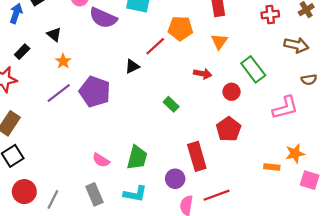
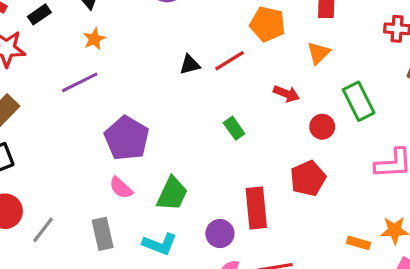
red line: (155, 46) -> (229, 61), moved
purple pentagon: (95, 92) -> (127, 138), moved

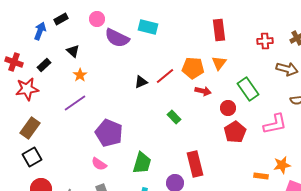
orange pentagon: (267, 24) -> (193, 68), moved
red pentagon: (308, 178) -> (235, 132), moved
pink semicircle: (121, 188) -> (99, 164), moved

